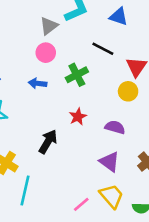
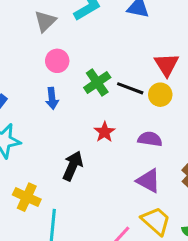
gray triangle: (49, 26) -> (45, 21), moved
black line: (103, 49) -> (130, 88), moved
blue arrow: (38, 83) -> (52, 98), turned -96

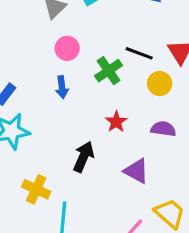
black line: (130, 88) -> (139, 53), moved
yellow circle: (160, 95) -> (160, 84), moved
purple triangle: (148, 181) -> (136, 171), moved

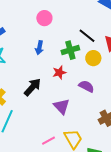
green cross: (109, 71) -> (70, 50), moved
blue arrow: (62, 87) -> (39, 48), moved

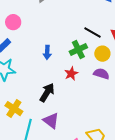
pink circle: (44, 18) -> (13, 22), moved
purple semicircle: (86, 86) -> (101, 74), moved
purple triangle: (62, 106) -> (51, 121), moved

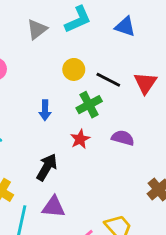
yellow circle: (102, 54) -> (74, 69), moved
purple triangle: (51, 121) -> (54, 207), turned -30

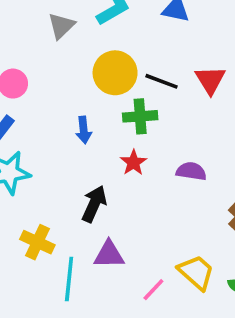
yellow circle: (74, 69) -> (115, 73), size x1.5
green cross: (89, 105) -> (140, 116), turned 30
purple semicircle: (123, 138) -> (191, 171), moved

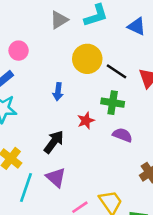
green cross: (140, 116) -> (113, 103), moved
purple triangle: (109, 255) -> (56, 177), turned 30

